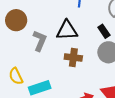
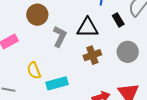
black rectangle: (104, 31) -> (118, 20), moved
brown cross: (73, 58) -> (92, 55), turned -30

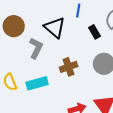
black triangle: (87, 28) -> (55, 28), moved, turned 40
cyan rectangle: (57, 83) -> (37, 83), moved

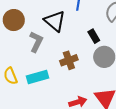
black rectangle: (95, 32) -> (94, 36), moved

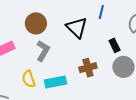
gray L-shape: (36, 42) -> (43, 51), moved

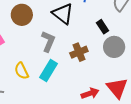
gray L-shape: (43, 51) -> (48, 41), moved
cyan rectangle: (55, 82) -> (49, 70), turned -40

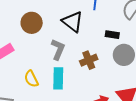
black rectangle: (103, 27) -> (112, 35), turned -48
cyan rectangle: (49, 70) -> (58, 78), turned -30

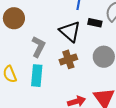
black triangle: (73, 22) -> (70, 31), moved
black rectangle: (112, 35) -> (95, 23), moved

